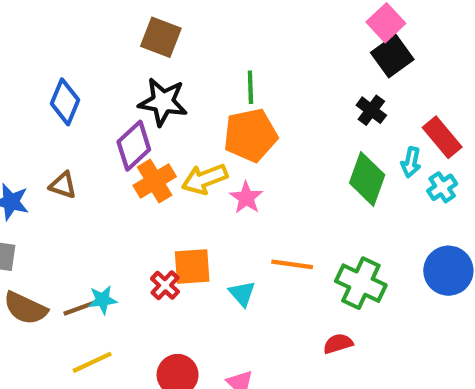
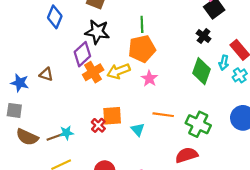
blue diamond: (65, 102) -> (55, 17), moved
pink star: (246, 198) -> (149, 79), moved
red semicircle: (338, 344) -> (187, 155), size x1.5

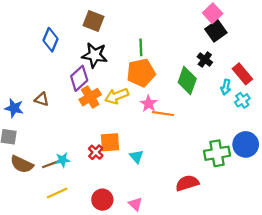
green diamond: (201, 71) -> (187, 80), moved
orange line: (163, 115) -> (163, 114), moved
green cross: (198, 124) -> (217, 153), moved, turned -35

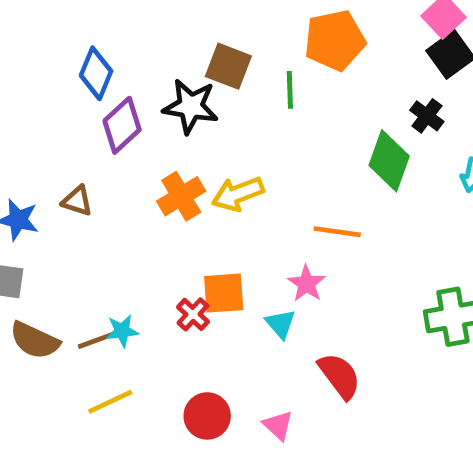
brown square: (93, 21) -> (228, 66), moved
orange pentagon: (141, 73) -> (335, 40), moved
purple diamond: (79, 78) -> (122, 125), moved
pink star: (149, 104) -> (306, 284), moved
red semicircle: (187, 183) -> (339, 376), moved, turned 70

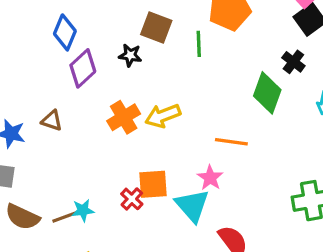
black star: (191, 106) -> (130, 55), size x0.6
cyan triangle: (280, 324) -> (192, 205), size x1.6

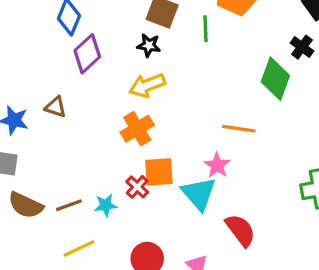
black star: (130, 55) -> (149, 45), moved
yellow arrow: (163, 116) -> (147, 85), moved
orange cross: (124, 117) -> (137, 129), moved
cyan star: (83, 210) -> (106, 205), moved

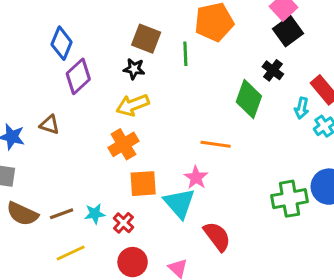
red cross: (137, 187) -> (123, 223), moved

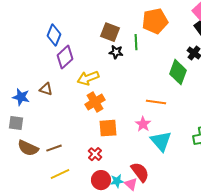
black star: (134, 69) -> (116, 52), moved
yellow arrow: (133, 105) -> (88, 78), moved
cyan triangle: (179, 203) -> (161, 141), moved
cyan star: (95, 214) -> (117, 181), moved
red semicircle: (217, 236) -> (140, 172), moved

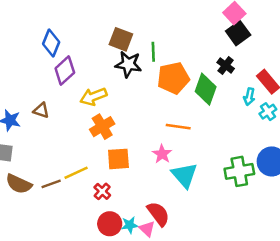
orange pentagon: (155, 21) -> (173, 78), moved
black star: (116, 52) -> (128, 64), size x1.5
yellow line: (60, 174) -> (76, 173), moved

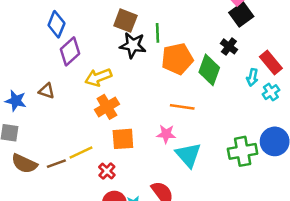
pink star: (162, 154) -> (166, 134), turned -30

